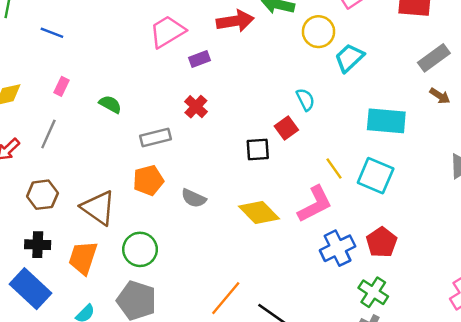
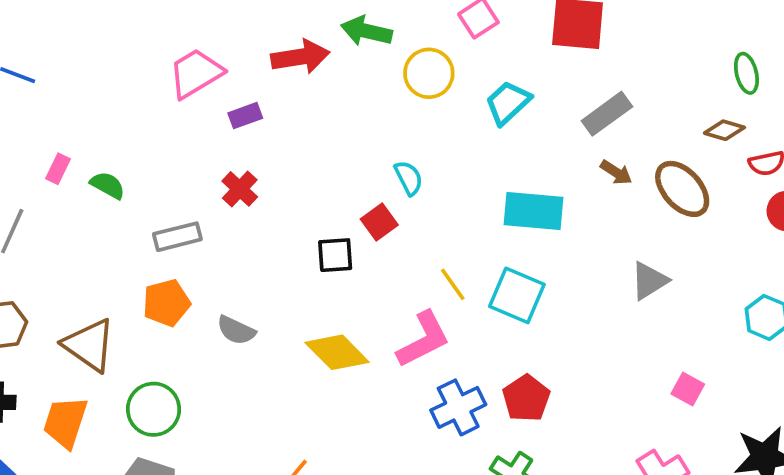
cyan trapezoid: (349, 58) -> (508, 103), moved
pink rectangle: (61, 86) -> (58, 169), moved

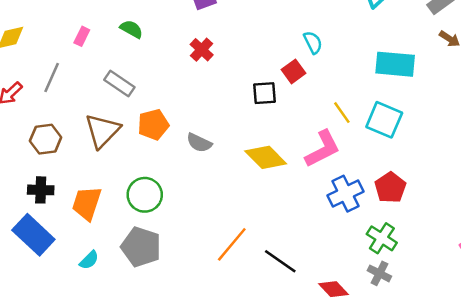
green semicircle: (108, 185) -> (131, 29), moved
gray rectangle: (177, 237) -> (119, 84), moved, turned 48
brown triangle: (89, 345) -> (102, 131), moved, turned 39

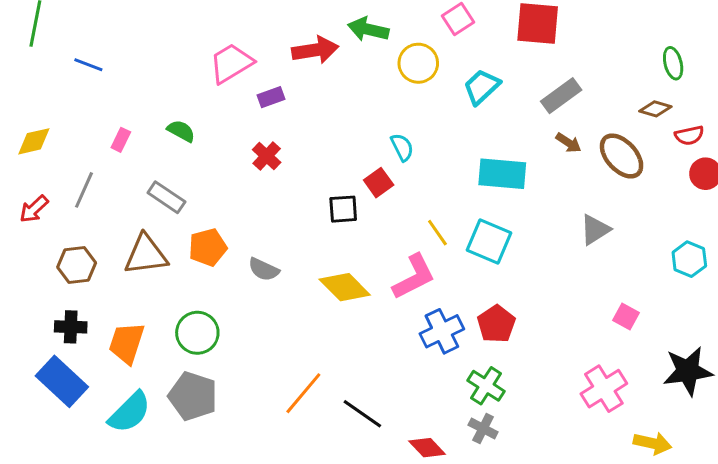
brown triangle: (102, 131) -> (146, 255), turned 39
cyan semicircle: (89, 260) -> (130, 412), size x1.8

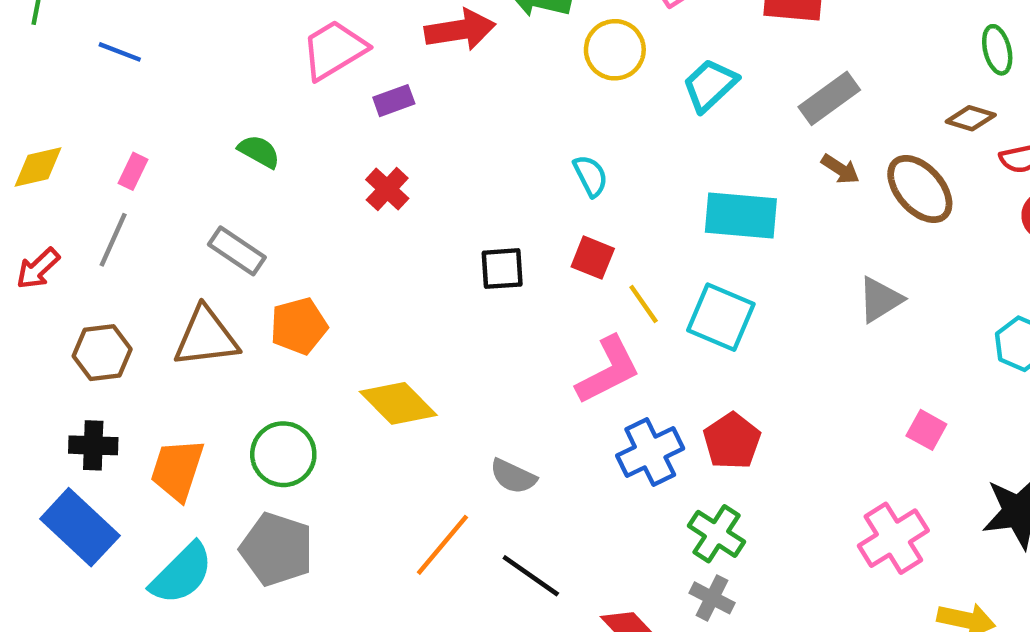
pink rectangle: (121, 140) -> (133, 171), moved
red square: (379, 183) -> (593, 258), moved, turned -32
gray semicircle: (264, 269) -> (513, 476), moved
yellow diamond: (345, 287) -> (398, 403), moved

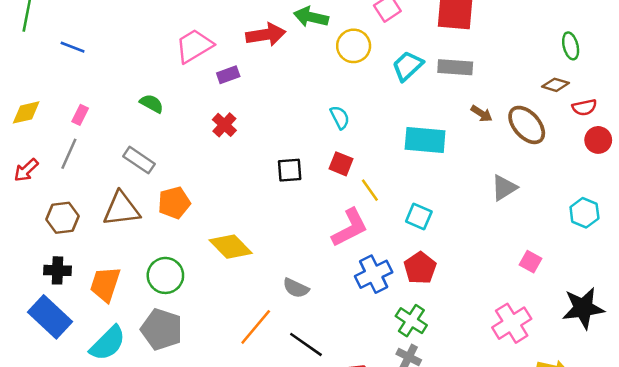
gray rectangle: (829, 98) -> (455, 67), moved, turned 40
cyan square: (721, 317) -> (419, 217), moved, size x0.7

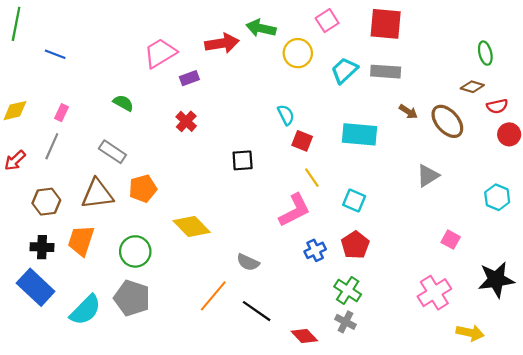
red square: (341, 164) -> (302, 141), moved
blue cross: (374, 274) -> (315, 250), size x0.7
orange trapezoid: (105, 284) -> (81, 241), moved

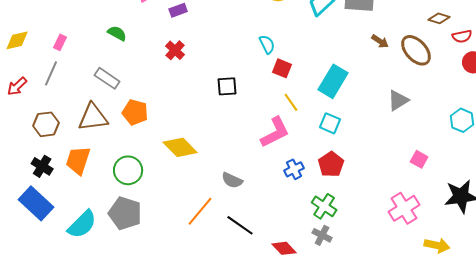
cyan rectangle: (360, 134) -> (333, 81), moved, turned -64
orange pentagon: (143, 189) -> (135, 112), turned 30
black cross: (42, 247) -> (42, 166), turned 30

